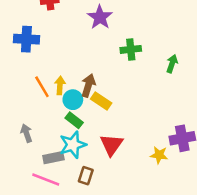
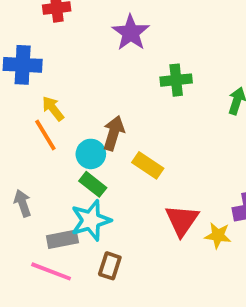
yellow arrow: (60, 85) -> (53, 108), moved, turned -42
yellow rectangle: (101, 101) -> (148, 165), moved
red triangle: (111, 145) -> (182, 220), moved

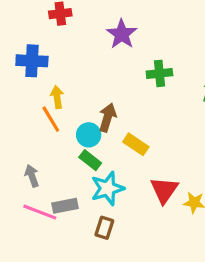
yellow arrow: (53, 108) -> (57, 97), turned 30
cyan star: (91, 220) -> (108, 188), moved
pink line: (51, 271) -> (40, 212), moved

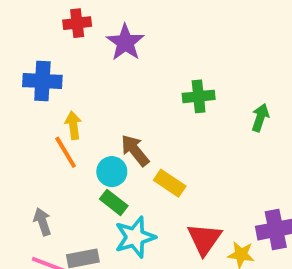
purple star: (122, 34) -> (125, 42), moved
brown arrow: (108, 118) -> (135, 150), turned -56

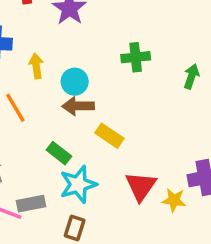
yellow arrow: (73, 125) -> (36, 66), moved
brown arrow: (135, 150) -> (78, 106), turned -52
cyan circle: (112, 172) -> (75, 82), moved

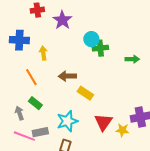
green arrow: (191, 76) -> (132, 59), turned 72
cyan circle: (75, 82) -> (91, 39), moved
green rectangle: (59, 153) -> (35, 103), moved

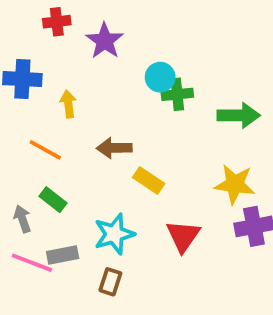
green arrow: (132, 59) -> (239, 115), size x1.5
orange line: (31, 77) -> (45, 150), turned -30
yellow star: (122, 130) -> (235, 184), moved, size x1.5

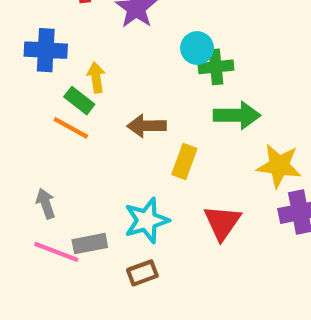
green arrow: (239, 115) -> (237, 115), moved
yellow rectangle: (149, 180) -> (184, 162), turned 76
green rectangle: (53, 200) -> (79, 101), moved
brown rectangle: (110, 282) -> (142, 273), turned 52

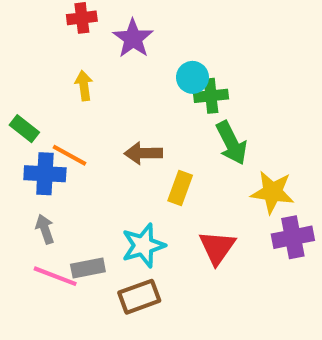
blue cross: (46, 50) -> (45, 174), moved
yellow arrow: (96, 77) -> (84, 86), moved
green rectangle: (79, 101) -> (24, 129), moved
green arrow: (237, 115) -> (231, 143), turned 63
brown rectangle: (142, 273) -> (139, 297), size x1.4

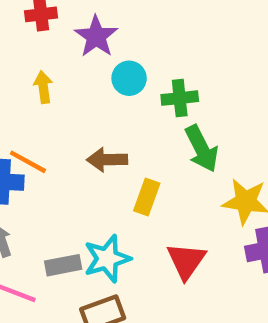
cyan circle: (193, 77) -> (129, 78), moved
gray rectangle: (88, 268) -> (63, 265), moved

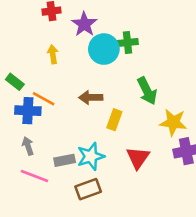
cyan circle: (129, 78) -> (104, 49), size x1.5
green cross: (180, 98) -> (127, 42), moved

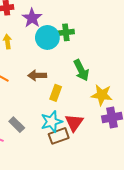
cyan star: (91, 156) -> (52, 122), moved
gray rectangle: (65, 160) -> (17, 125), turned 56
brown rectangle: (88, 189) -> (59, 136), moved

